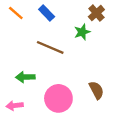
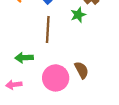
brown line: (50, 47) -> (48, 29), turned 70
brown semicircle: (96, 90) -> (82, 70), moved

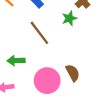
brown line: (48, 29) -> (39, 33), turned -40

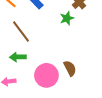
brown line: (39, 33) -> (21, 32), moved

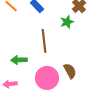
brown line: (21, 32) -> (44, 41), moved, turned 30

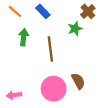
green arrow: (19, 60) -> (24, 37), moved, turned 98

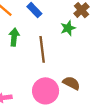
brown semicircle: (78, 81) -> (71, 83), turned -35

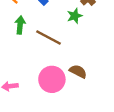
brown line: (42, 49) -> (49, 37), turned -55

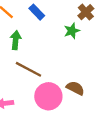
brown line: (49, 37) -> (29, 69), moved

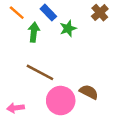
green star: (72, 31) -> (68, 28), moved
green arrow: (16, 40) -> (34, 32), moved

